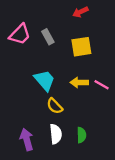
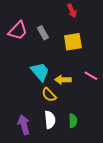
red arrow: (80, 12) -> (72, 11), turned -88
yellow arrow: (79, 82) -> (63, 80), moved

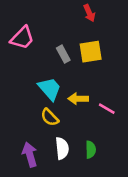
gray rectangle: (43, 33) -> (63, 54), moved
pink line: (91, 76) -> (107, 109), moved
yellow semicircle: (49, 95) -> (50, 117), moved

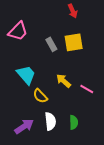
cyan trapezoid: (50, 89) -> (26, 75), moved
yellow arrow: (78, 99) -> (64, 81), turned 42
purple arrow: (30, 155) -> (24, 126), turned 72

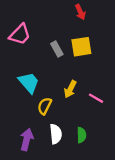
yellow arrow: (64, 81) -> (70, 89), turned -105
yellow semicircle: (40, 96) -> (45, 106), turned 70
purple arrow: (24, 126) -> (27, 140), turned -42

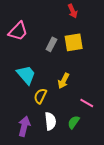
gray rectangle: (57, 49) -> (51, 44), turned 56
pink line: (96, 98) -> (87, 103), moved
green semicircle: (81, 135) -> (74, 122), turned -144

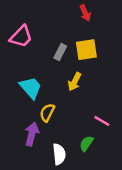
yellow arrow: (64, 81) -> (75, 82), moved
white semicircle: (50, 121) -> (59, 154), moved
purple arrow: (24, 126) -> (32, 134), moved

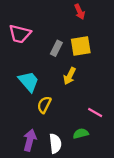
pink trapezoid: (21, 37) -> (20, 34), turned 60
purple arrow: (32, 134) -> (30, 140), moved
green semicircle: (86, 143) -> (81, 134), turned 40

